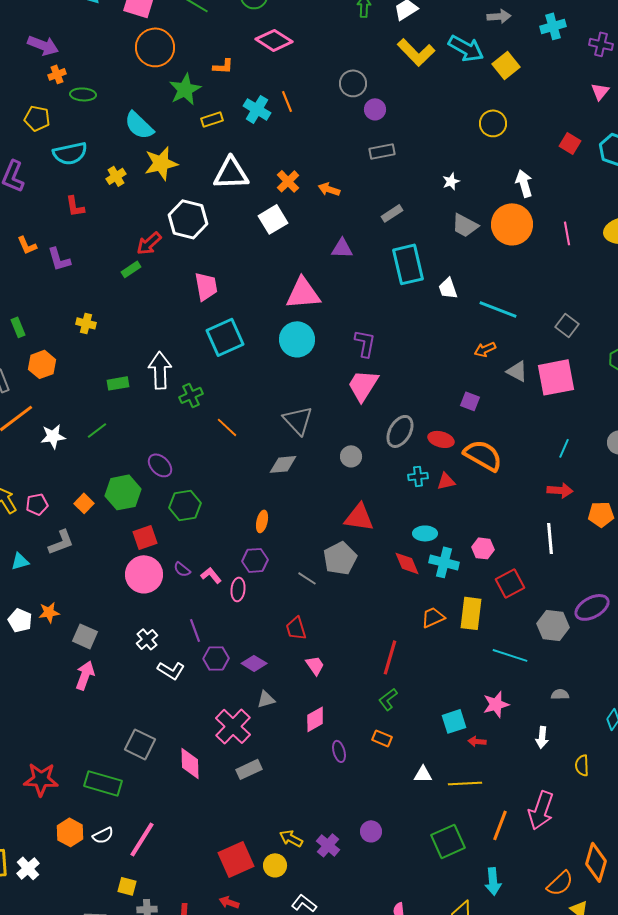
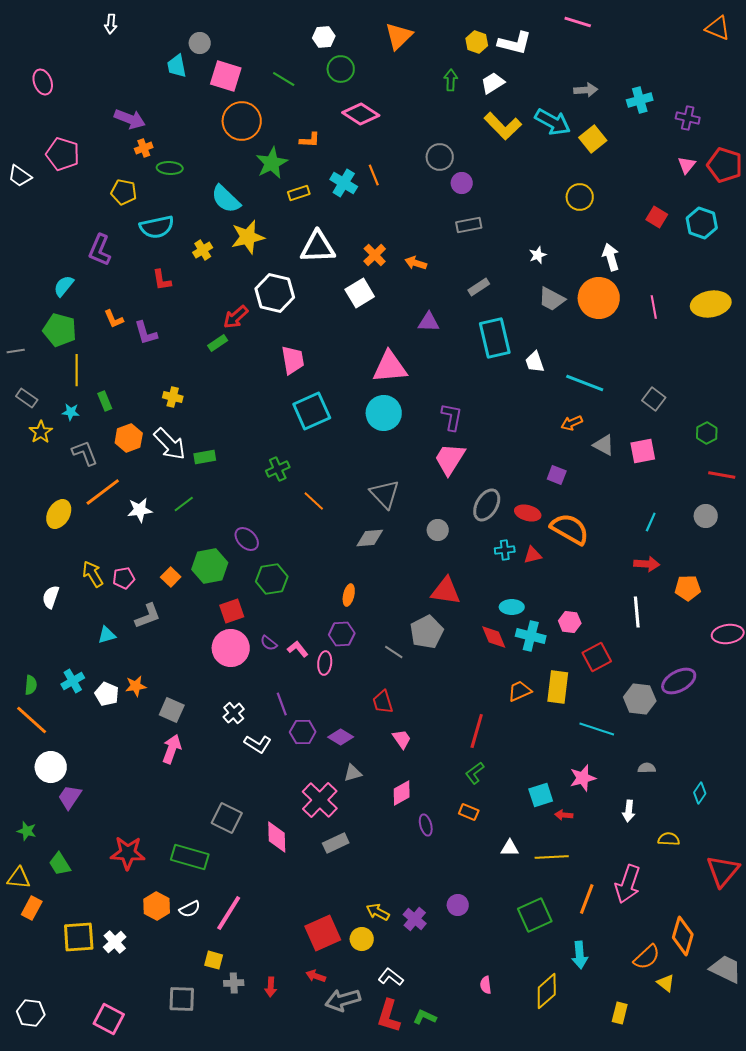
white arrow: (160, 370) -> (170, 444), moved, turned 138
pink square: (556, 377) -> (643, 451), size x0.7
yellow semicircle: (582, 765) -> (669, 839), turned 95

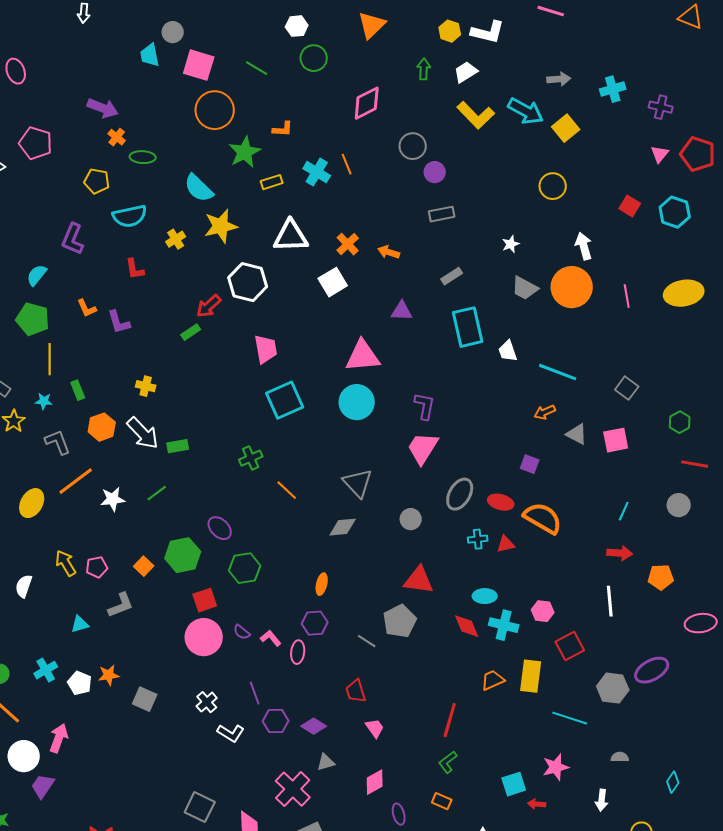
pink diamond: (361, 114) -> (367, 103), moved, turned -60
orange cross: (144, 148) -> (117, 137), turned -30
pink arrow: (172, 749) -> (59, 738), moved

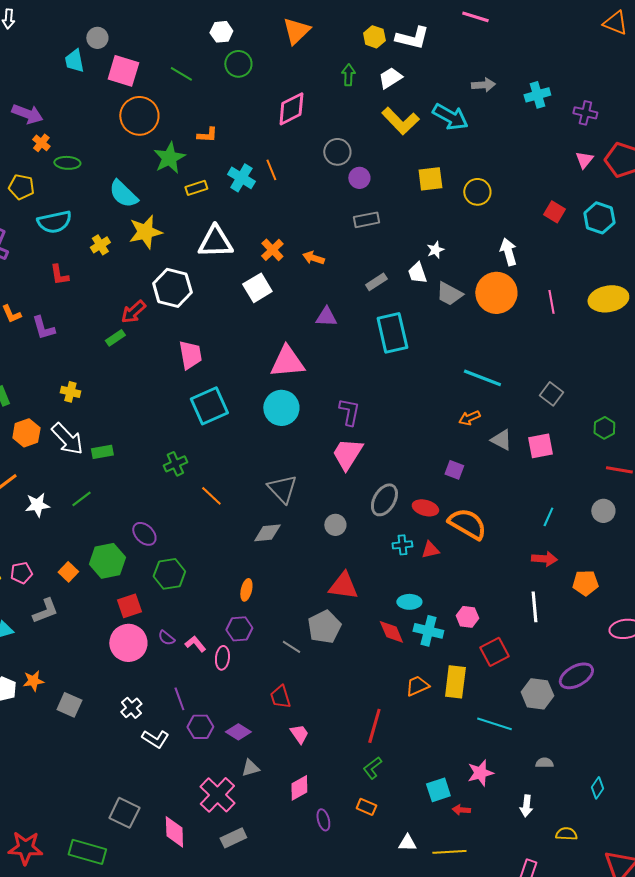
yellow square: (566, 128) -> (430, 179), moved, turned 32
white trapezoid: (508, 351) -> (417, 273), moved

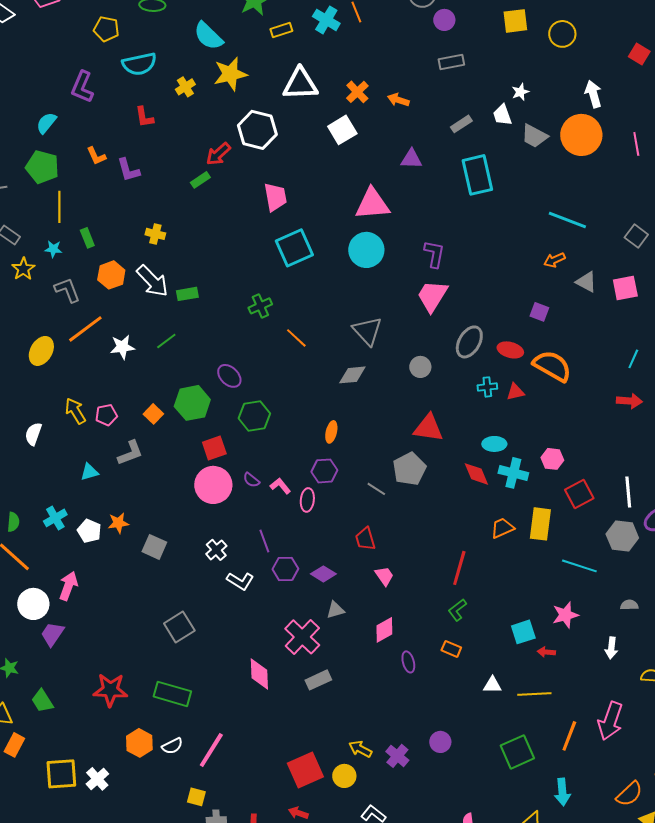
white line: (534, 607) -> (628, 492), moved
gray square: (124, 813) -> (179, 627), moved, turned 32

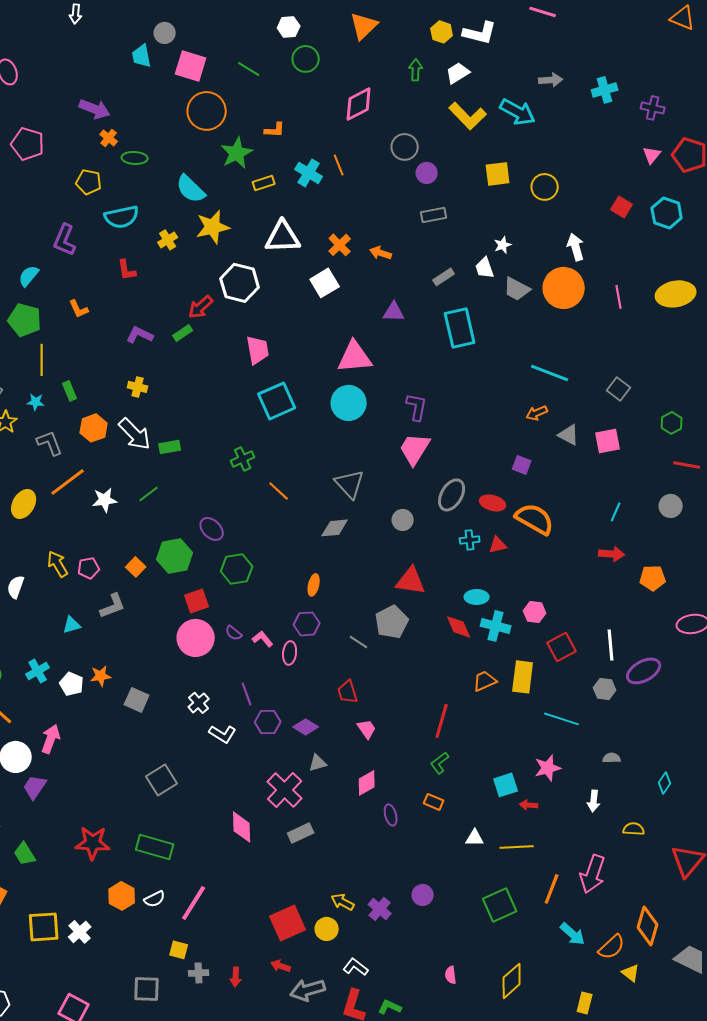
purple L-shape: (128, 170) -> (140, 335), moved, turned 132
gray hexagon: (622, 536) -> (605, 689), size x0.7
cyan arrow: (562, 792) -> (573, 934), moved, turned -44

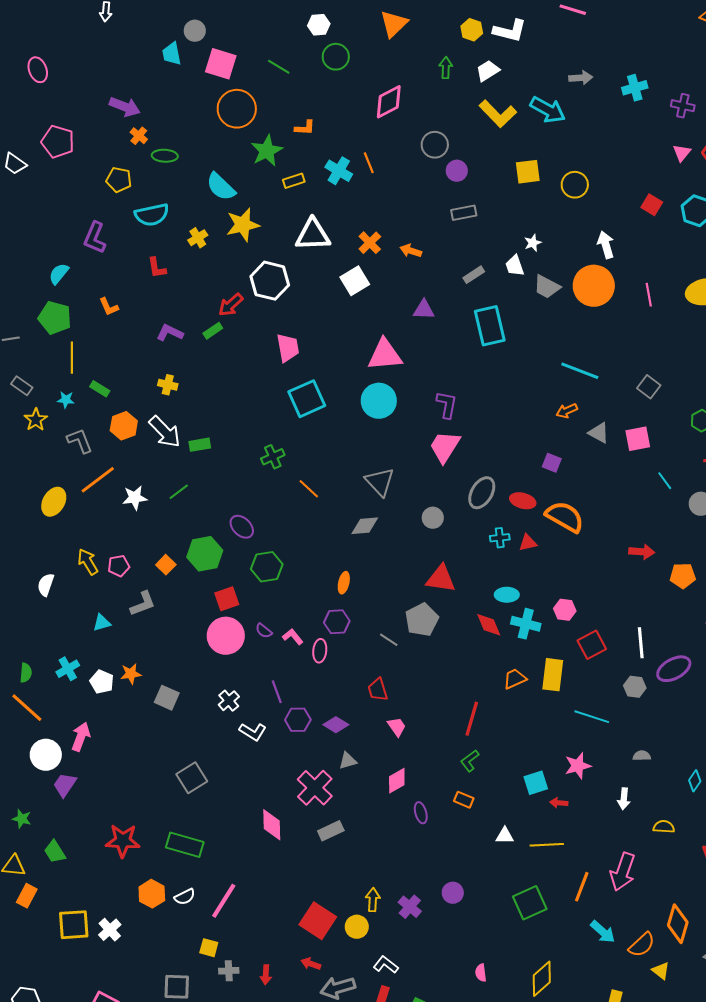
green rectangle: (70, 391) -> (100, 389), turned -36
cyan line: (616, 512) -> (665, 481), moved, turned -60
yellow arrow: (343, 902) -> (373, 900), turned 65
red square: (288, 923) -> (318, 921), turned -33

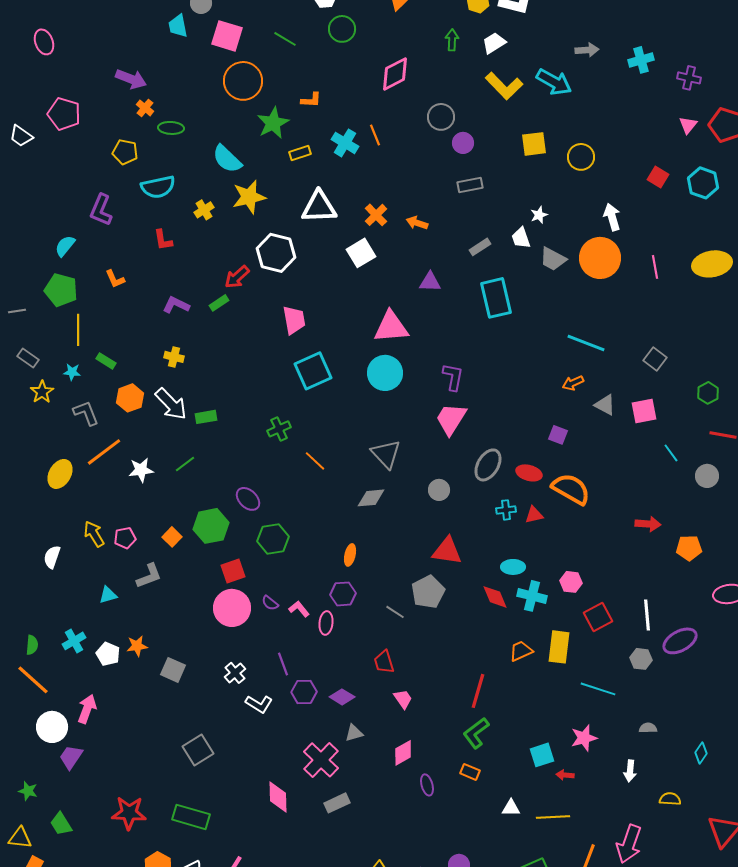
green L-shape: (470, 761) -> (476, 733), size x1.4

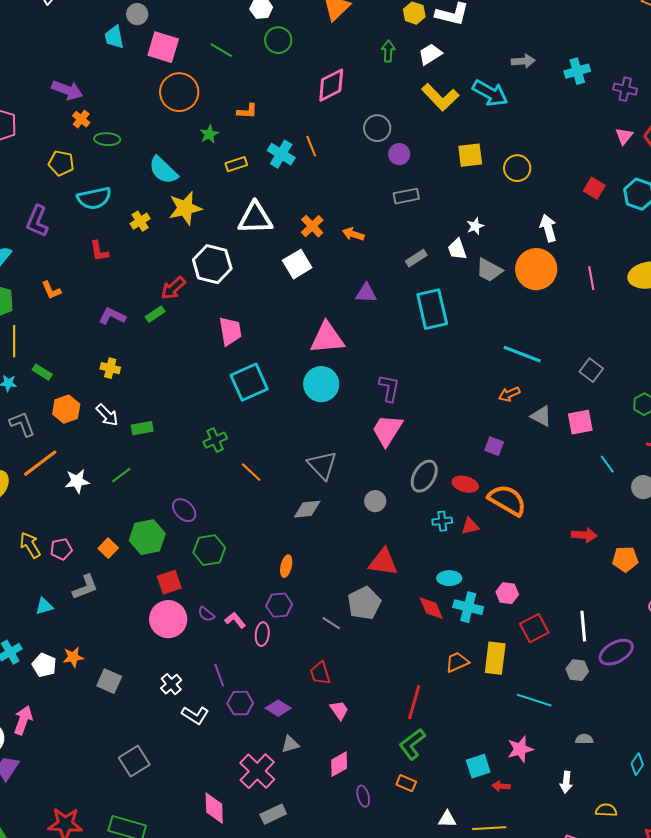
green star: (273, 123) -> (209, 134), size x0.6
white arrow: (171, 404) -> (107, 415), size x0.7

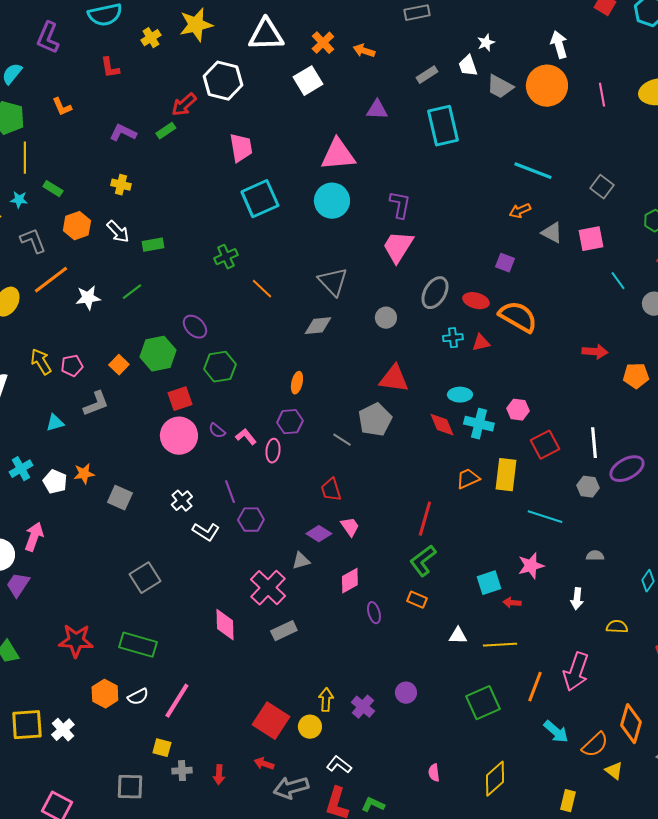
purple diamond: (278, 708) -> (319, 534), moved

